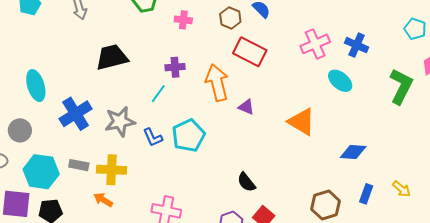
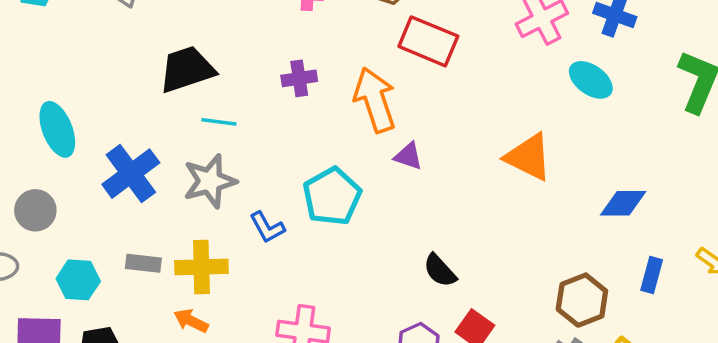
cyan line: (158, 94) -> (219, 122), moved, turned 66
purple triangle: (246, 107) -> (408, 156), moved
blue L-shape: (153, 137) -> (267, 227), moved
cyan hexagon: (41, 172) -> (78, 280), size x0.7

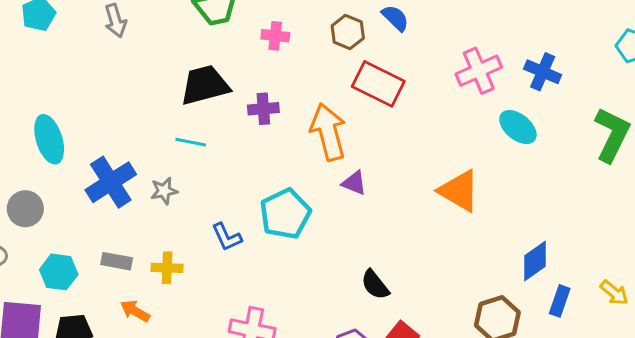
black trapezoid: (187, 69) -> (205, 85), moved
gray star: (210, 181) -> (164, 191), moved, size x0.6
blue diamond: (623, 203) -> (535, 261), moved, turned -39
yellow cross: (201, 267) -> (167, 268), size x0.7
orange arrow: (191, 321) -> (135, 311), moved

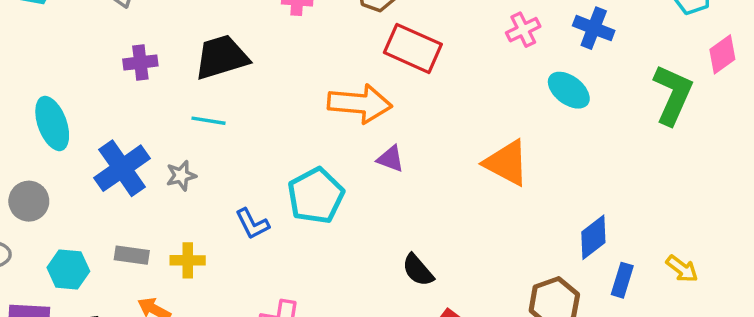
pink cross: (479, 71) -> (523, 30), size x0.7
purple cross: (263, 109) -> (140, 62), moved
orange arrow: (328, 132) -> (360, 104), turned 112

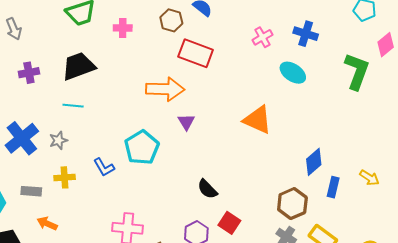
purple triangle: (391, 159) -> (186, 122), turned 42
yellow cross: (188, 260) -> (65, 177), moved

